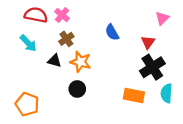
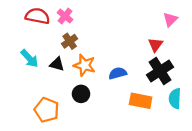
blue semicircle: (112, 32) -> (118, 73), moved, turned 105
cyan arrow: (28, 43) -> (30, 58), moved
orange pentagon: (27, 104) -> (47, 110), moved

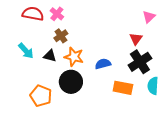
black circle: (81, 94) -> (71, 82), size x1.5

